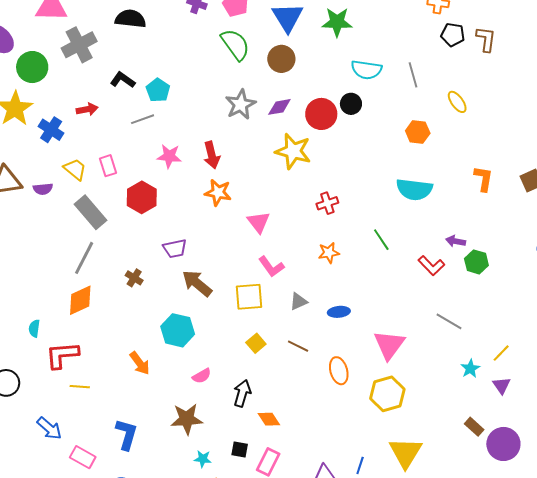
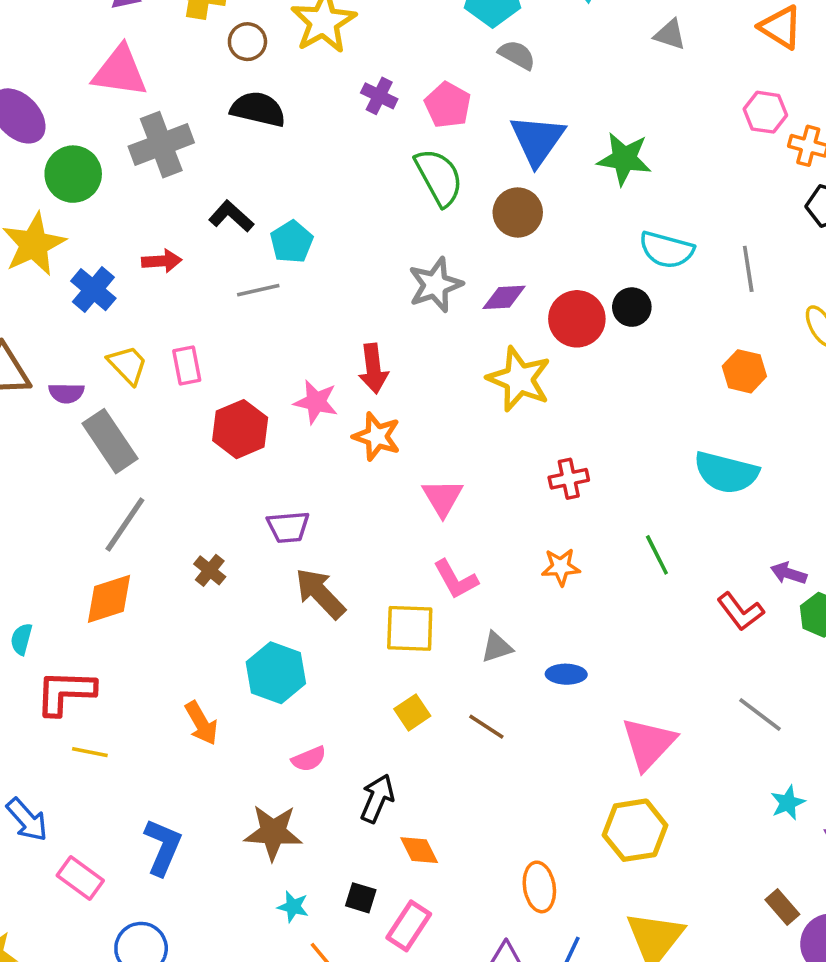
pink star: (169, 156) -> (316, 402), moved
gray rectangle: (91, 212) -> (110, 441), moved
orange ellipse: (339, 371) -> (539, 887), moved

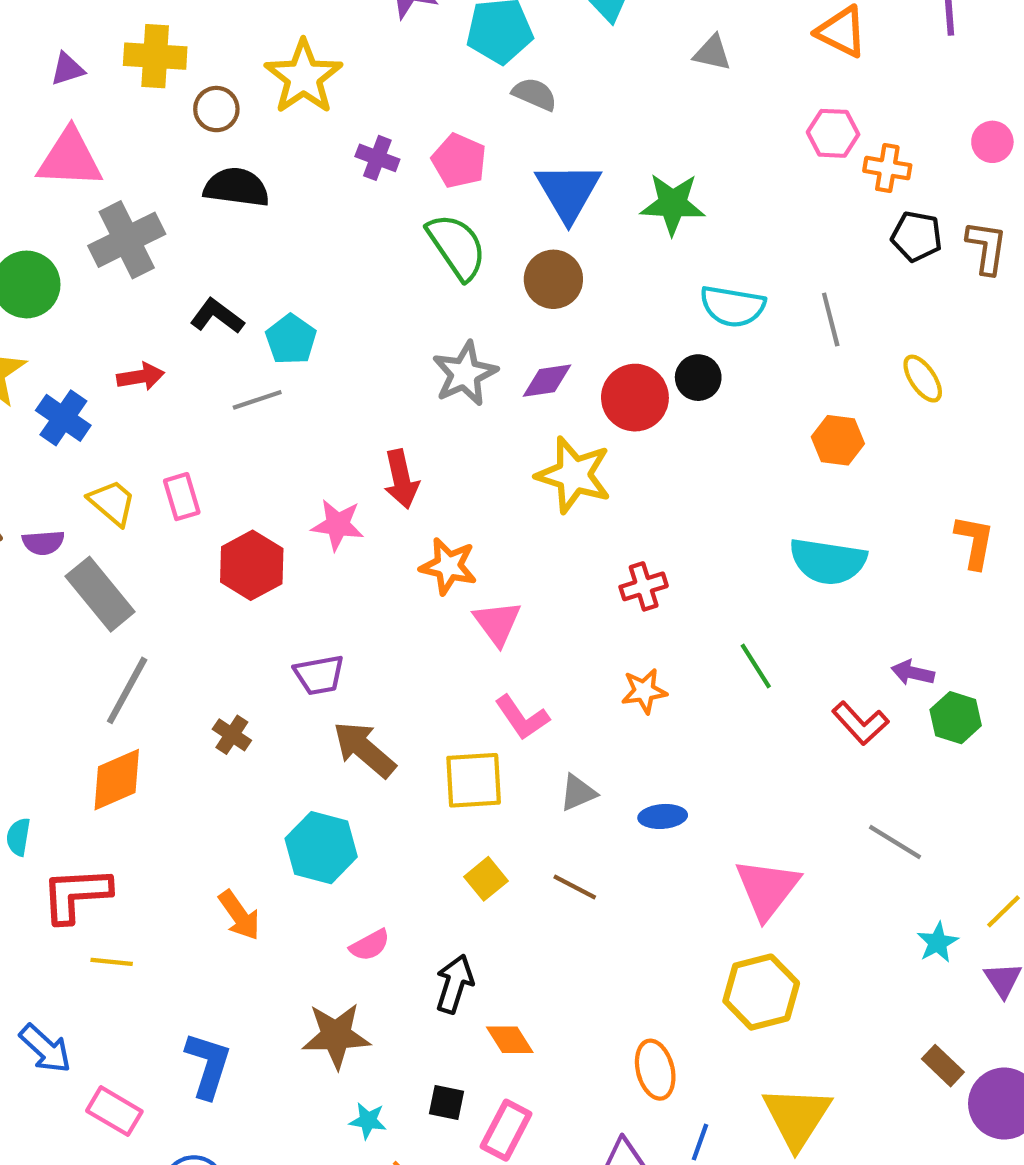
orange star: (377, 436) -> (448, 566), moved

